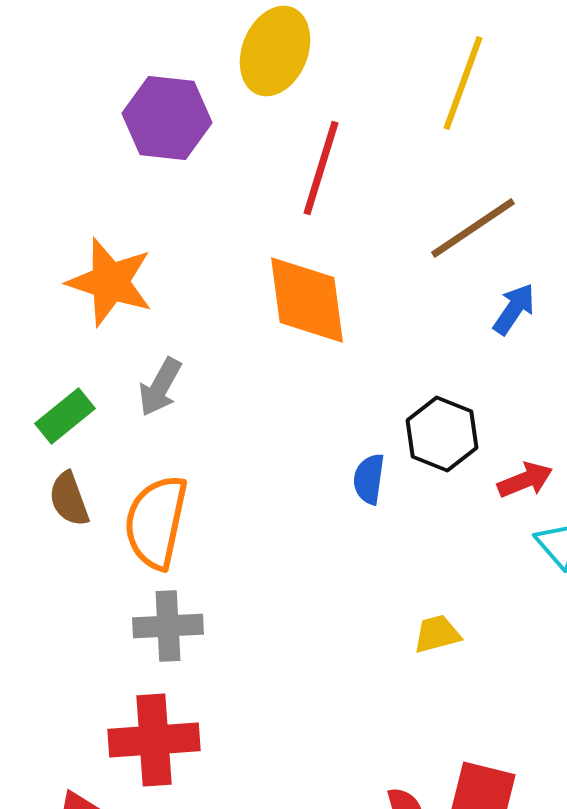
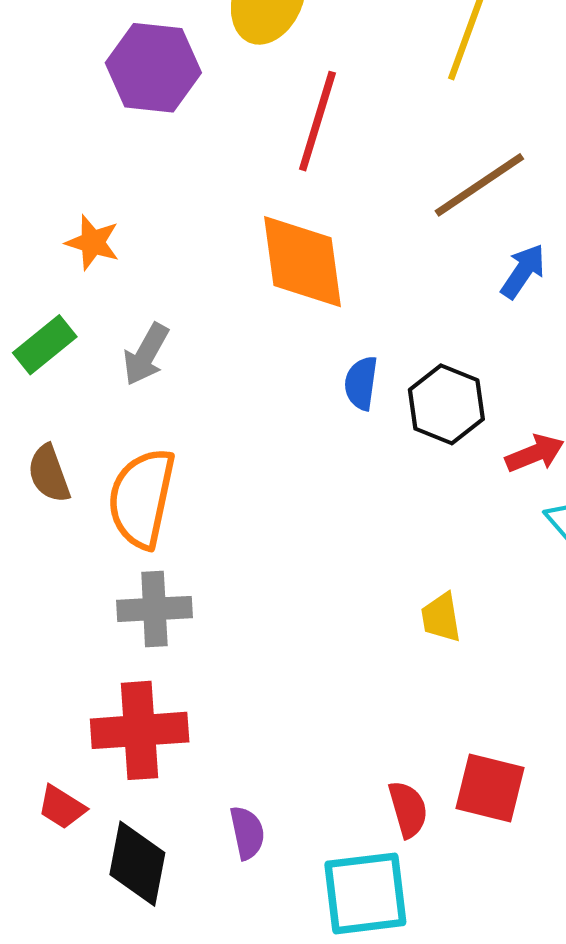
orange star: (110, 282) -> (93, 242), size x0.6
green rectangle: (65, 416) -> (45, 345), moved
blue semicircle: (369, 479) -> (361, 383), moved
yellow trapezoid: (437, 634) -> (441, 617), turned -84

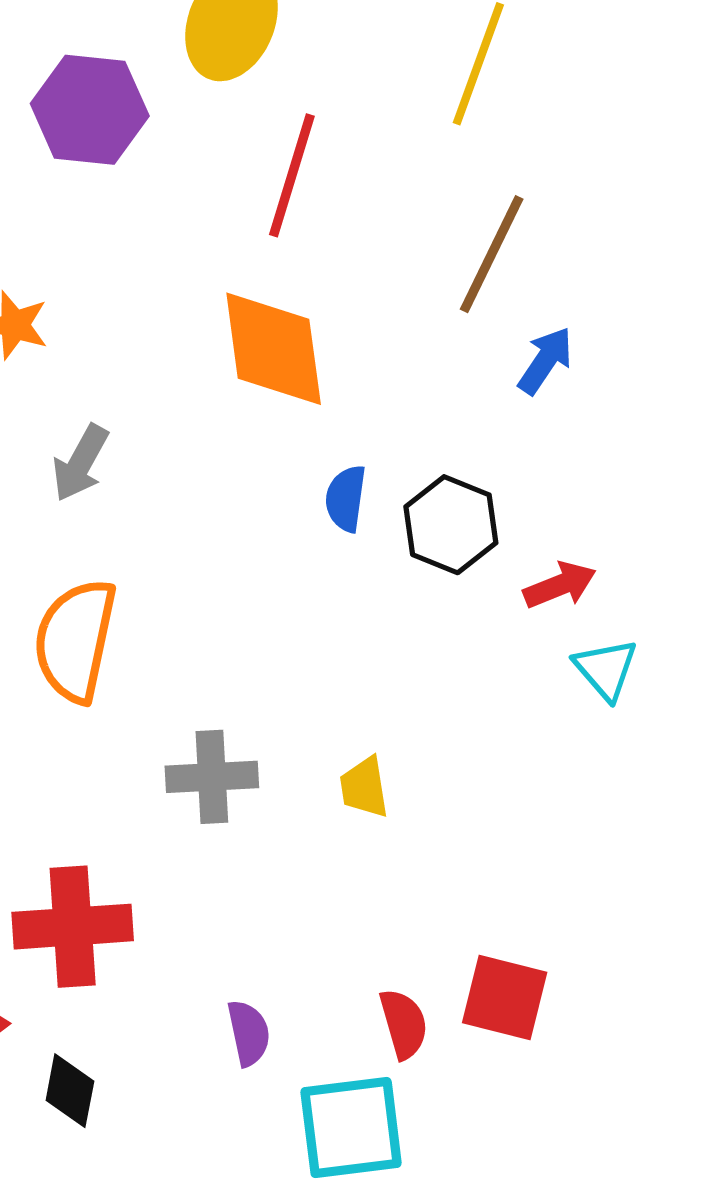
brown line: (479, 185) -> (492, 254), turned -30
gray cross: (154, 609) -> (212, 777), moved
yellow trapezoid: (441, 617) -> (364, 787), moved
purple semicircle: (247, 833) -> (249, 1033), moved
black diamond: (137, 864) -> (70, 1091), size x0.7

